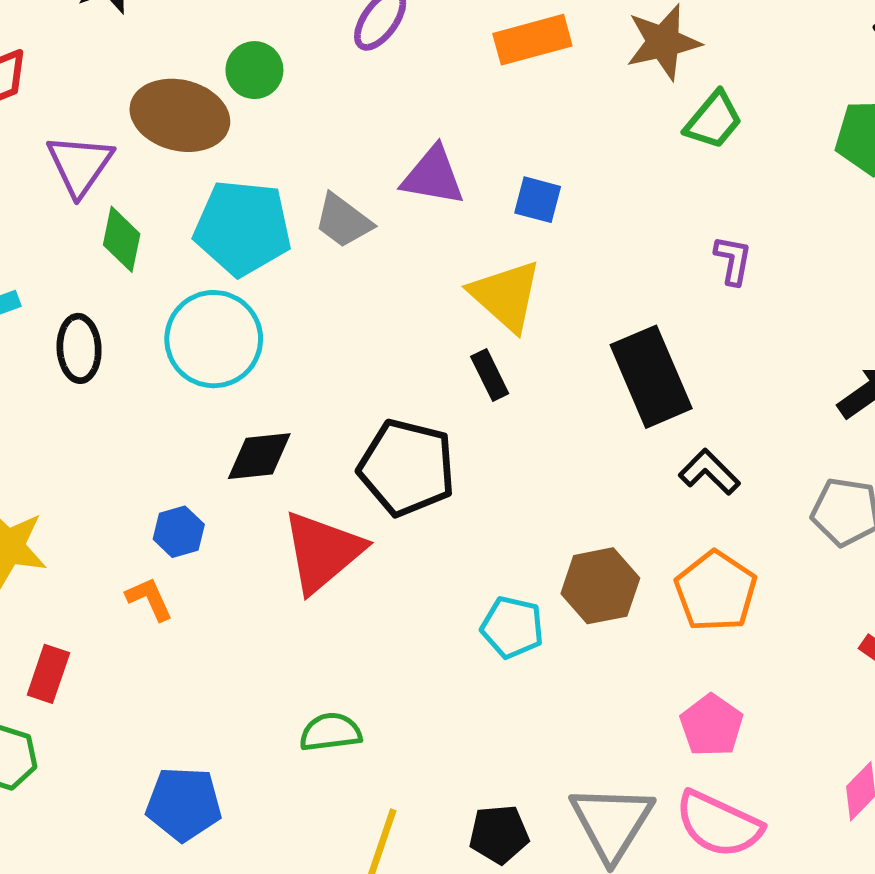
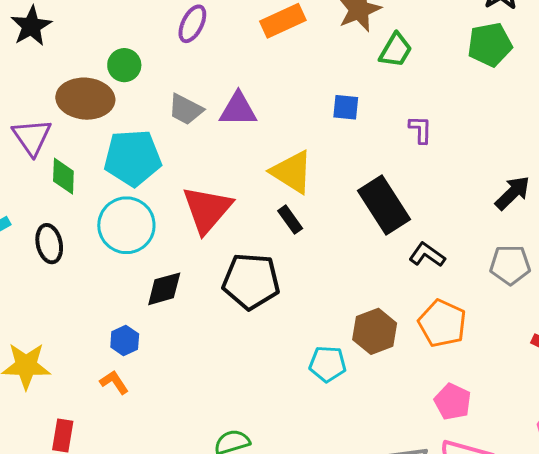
blue square: (538, 200) -> (346, 107), moved
gray trapezoid: (343, 221) -> (186, 109), moved
red triangle: (323, 552) -> (207, 209), moved

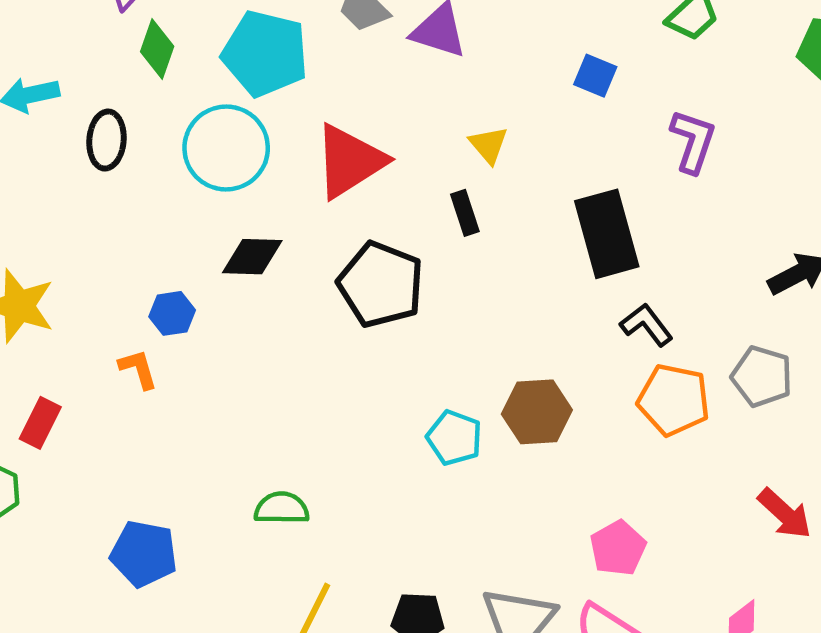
purple L-shape: (420, 130) -> (693, 141), size x1.4
yellow triangle: (292, 172) -> (489, 145), size x0.6
orange pentagon: (442, 323) -> (674, 400), moved, turned -30

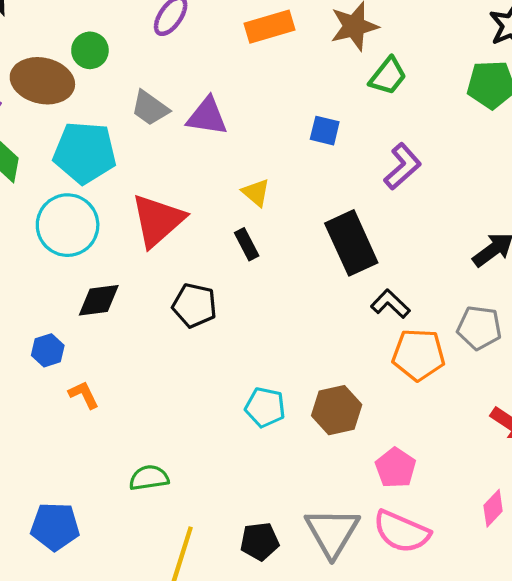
purple L-shape: (693, 141) -> (403, 166), turned 39
black pentagon: (381, 284) -> (194, 305), size x0.7
orange L-shape: (138, 369) -> (84, 395), moved
brown hexagon: (537, 412) -> (337, 410), moved

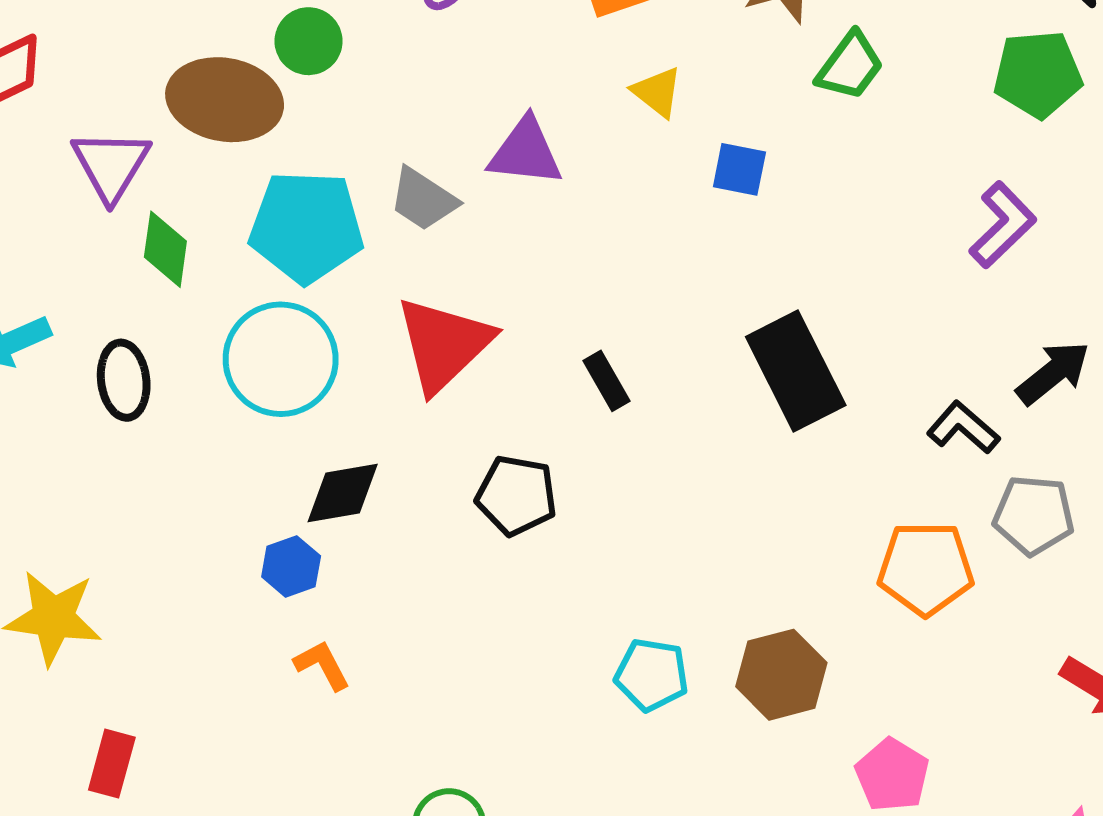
gray trapezoid: (150, 108) -> (423, 199), moved
purple L-shape: (403, 166) -> (1003, 225), moved
yellow triangle: (256, 193) -> (657, 92), moved
black L-shape: (390, 304) -> (963, 428), moved
blue hexagon: (48, 350) -> (291, 566), moved

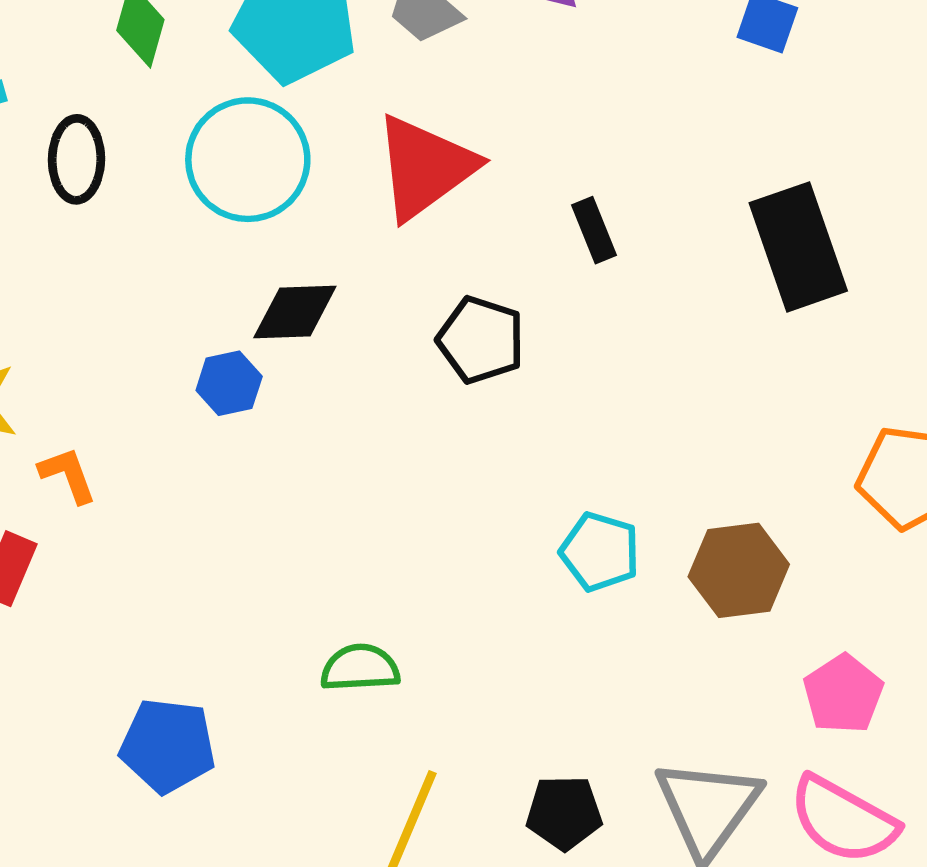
orange L-shape: (322, 665) -> (68, 475), moved

